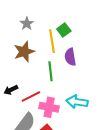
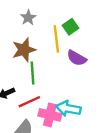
purple semicircle: (70, 57) -> (77, 58), turned -54
green line: (50, 71) -> (32, 73), moved
cyan arrow: (77, 102) -> (68, 109), moved

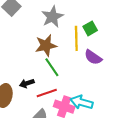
gray star: (28, 18) -> (52, 17), size x1.5
green line: (32, 73) -> (52, 67), turned -36

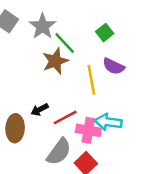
gray star: (52, 17) -> (43, 26), moved
yellow line: (76, 38) -> (91, 80), moved
green line: (52, 67) -> (65, 43), moved

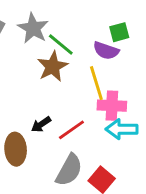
green square: (105, 33) -> (119, 32), moved, turned 30
purple semicircle: (114, 66) -> (106, 51), moved
pink cross: (88, 130) -> (112, 106), moved

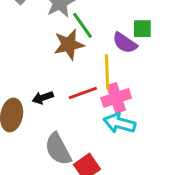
pink cross: (112, 106) -> (116, 98), turned -36
red line: (71, 130) -> (83, 93), moved
gray semicircle: (69, 170) -> (58, 149), turned 108

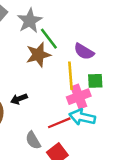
green square: (142, 29) -> (95, 81), moved
red line: (83, 93) -> (59, 123), moved
gray semicircle: (58, 149) -> (33, 140), size x0.7

